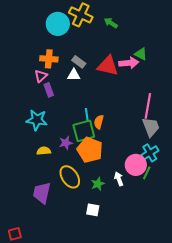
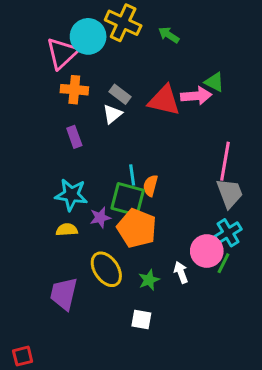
white triangle: (74, 75) -> (112, 114), turned -40
pink triangle: (41, 76) -> (62, 53), moved, size x1.6
cyan star: (37, 120) -> (71, 195), moved
green square: (84, 131) -> (128, 199), turned 30

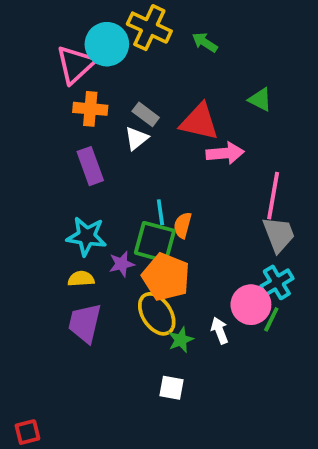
pink arrow: (196, 96) -> (225, 153), moved
purple rectangle: (74, 137) -> (90, 166), size x1.4
yellow ellipse: (106, 269) -> (157, 314), moved
purple trapezoid: (64, 294) -> (85, 323), moved

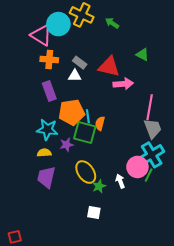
pink triangle: (75, 65) -> (41, 35), turned -45
white triangle: (136, 138) -> (75, 76), turned 40
orange pentagon: (166, 277) -> (72, 112), moved, turned -30
cyan cross: (277, 282) -> (152, 155), size x1.4

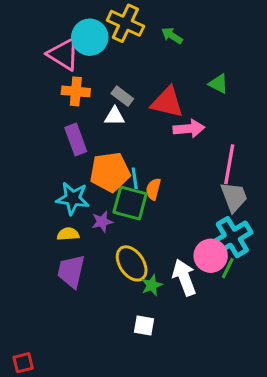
white arrow: (120, 181) -> (184, 277), size x1.6

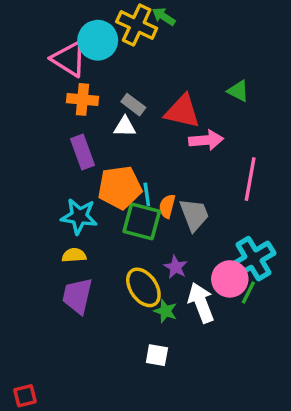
green arrow: (172, 36) -> (164, 17), moved
gray trapezoid: (234, 197) -> (194, 215), moved
purple star: (102, 222) -> (176, 267), moved, turned -30
green star: (152, 285) -> (165, 311), turned -30

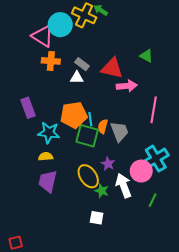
purple rectangle: (82, 152) -> (28, 108), moved
green line: (248, 292) -> (153, 200), moved

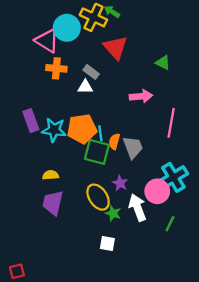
red triangle: (112, 68) -> (115, 48), moved, turned 35
cyan star: (49, 133) -> (54, 130), moved

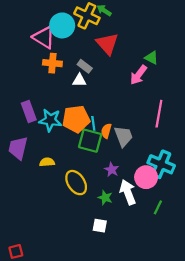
pink arrow: (141, 96) -> (139, 75), moved, turned 132
cyan cross: (173, 177) -> (161, 164), turned -36
yellow ellipse: (98, 197) -> (76, 183), moved
purple trapezoid: (53, 203) -> (18, 148), moved

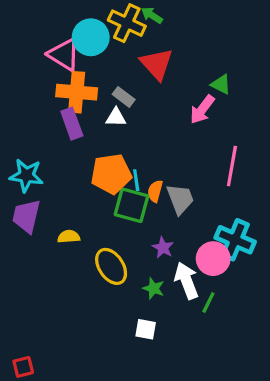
orange cross: (52, 63) -> (77, 92), size x1.4
purple rectangle: (29, 112) -> (72, 124), moved
cyan star: (50, 120) -> (26, 175), moved
green line: (158, 207) -> (208, 303), moved

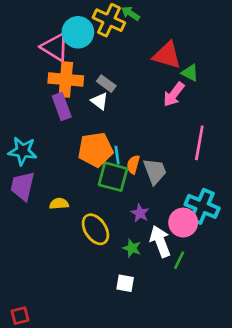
red triangle: (157, 64) -> (167, 55), moved, turned -32
white triangle: (116, 117) -> (100, 101), turned 36

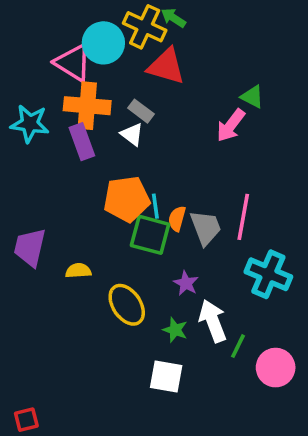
red triangle: (167, 55) -> (166, 66), moved
pink line: (199, 143) -> (243, 217), moved
cyan star: (23, 151) -> (30, 124), moved
pink circle: (183, 223) -> (276, 368), moved
white square: (125, 283) -> (166, 377), size x1.4

